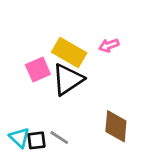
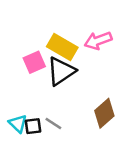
pink arrow: (109, 45) -> (98, 41), size x1.5
brown diamond: (116, 126) -> (104, 113), turned 44

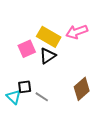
black triangle: (61, 71) -> (48, 56), size x0.7
black square: (33, 126) -> (25, 87), moved

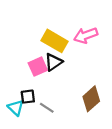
pink square: (27, 49) -> (38, 67), moved

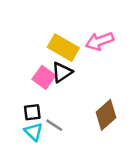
pink square: (38, 67) -> (44, 77), turned -30
cyan triangle: (16, 108) -> (34, 132), moved

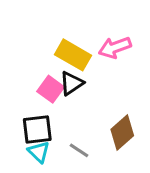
black square: (32, 112) -> (37, 129), size x1.5
gray line: (54, 125) -> (79, 150), moved

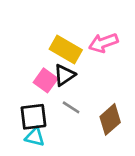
gray line: (79, 150) -> (71, 107), moved
cyan triangle: (39, 152) -> (35, 137), turned -30

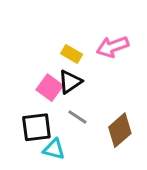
yellow rectangle: (66, 50) -> (72, 54), size x0.6
cyan triangle: (35, 137) -> (54, 149), moved

